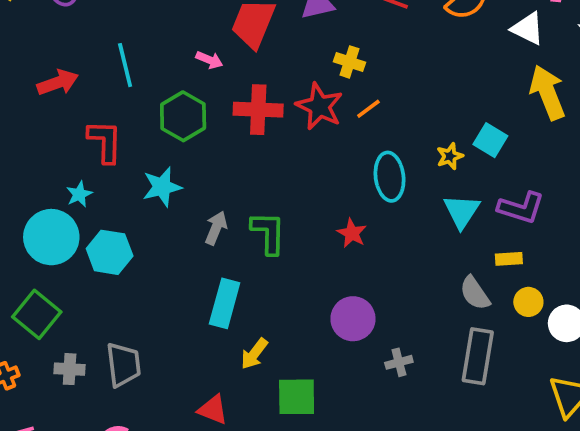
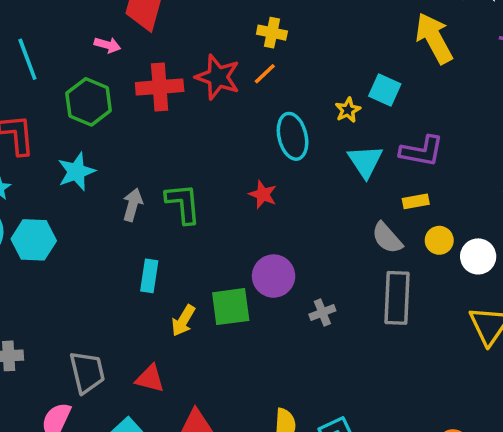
yellow cross: (349, 62) -> (272, 33), moved
cyan rectangle: (225, 303) -> (149, 276), size x0.7
gray trapezoid: (123, 365) -> (87, 372), moved
green square: (297, 397) -> (231, 307), moved

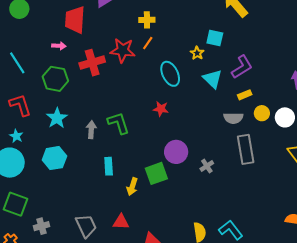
purple L-shape: (422, 151) -> (242, 67), turned -30
gray semicircle: (387, 238) -> (233, 118), turned -36
cyan hexagon: (34, 240) -> (54, 158), moved

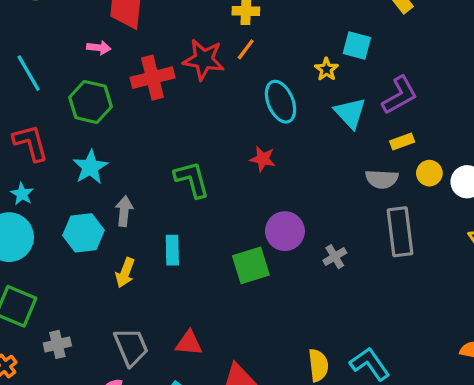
gray arrow: (91, 130) -> (124, 211), moved
yellow arrow: (132, 187) -> (125, 273), moved

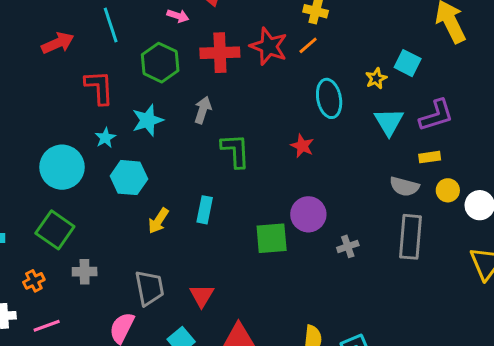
cyan star: (22, 194) -> (105, 138), moved
gray arrow: (124, 211) -> (203, 110), moved
red triangle: (189, 343) -> (202, 296), turned 44

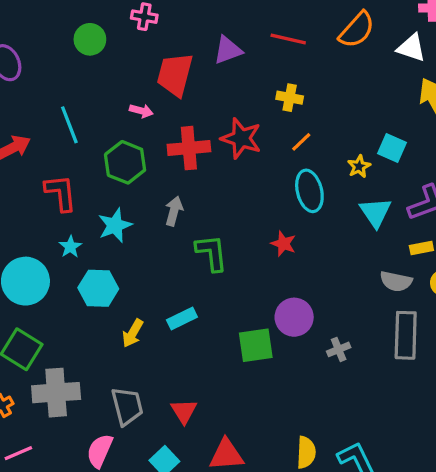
orange line: (308, 45) -> (301, 142), moved
cyan rectangle: (205, 210) -> (182, 319), turned 56
gray cross: (85, 272) -> (56, 393), size x1.8

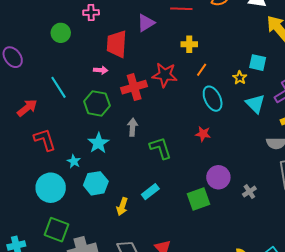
red L-shape: (61, 193) -> (45, 140), moved

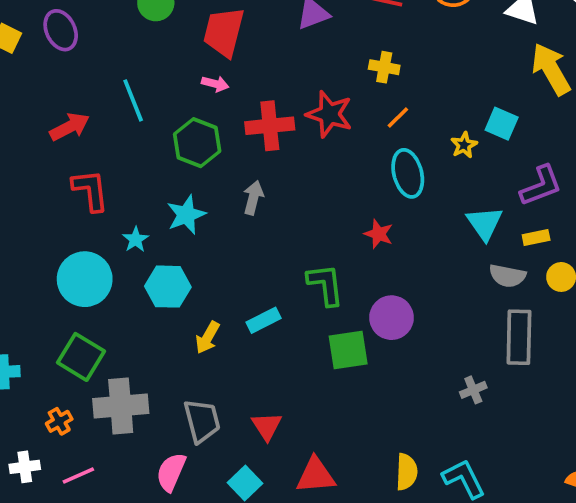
red trapezoid: (117, 44) -> (224, 32), moved
cyan triangle: (255, 104) -> (484, 223), moved
green L-shape: (160, 148) -> (326, 285), moved
gray cross: (249, 192) -> (473, 390), moved

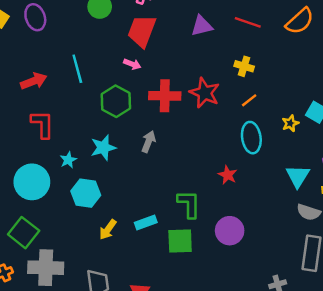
green square: (348, 350) -> (180, 241), moved

